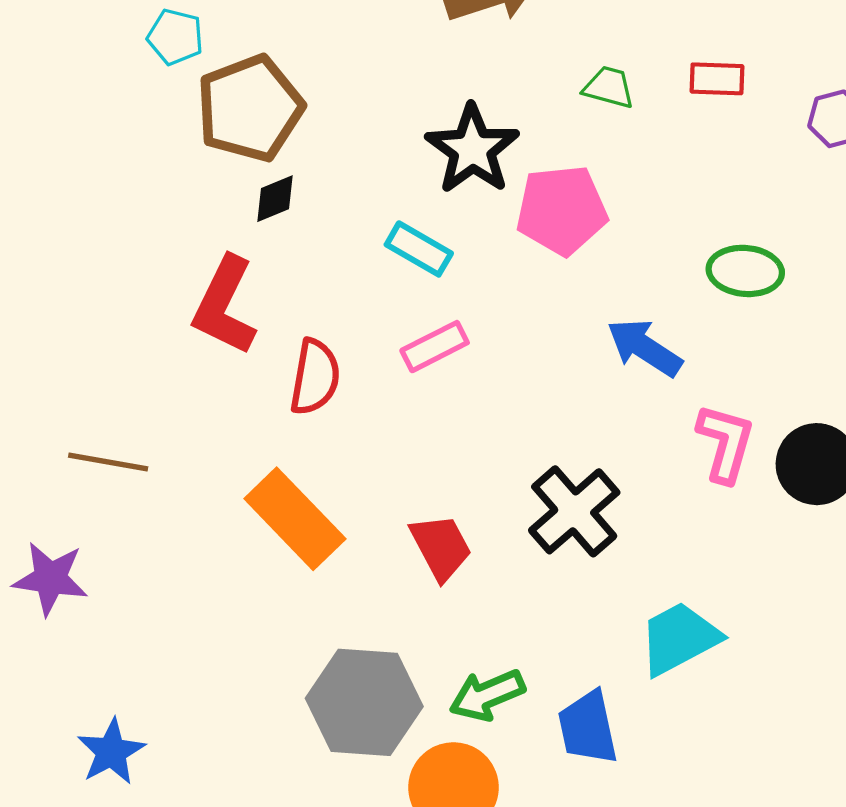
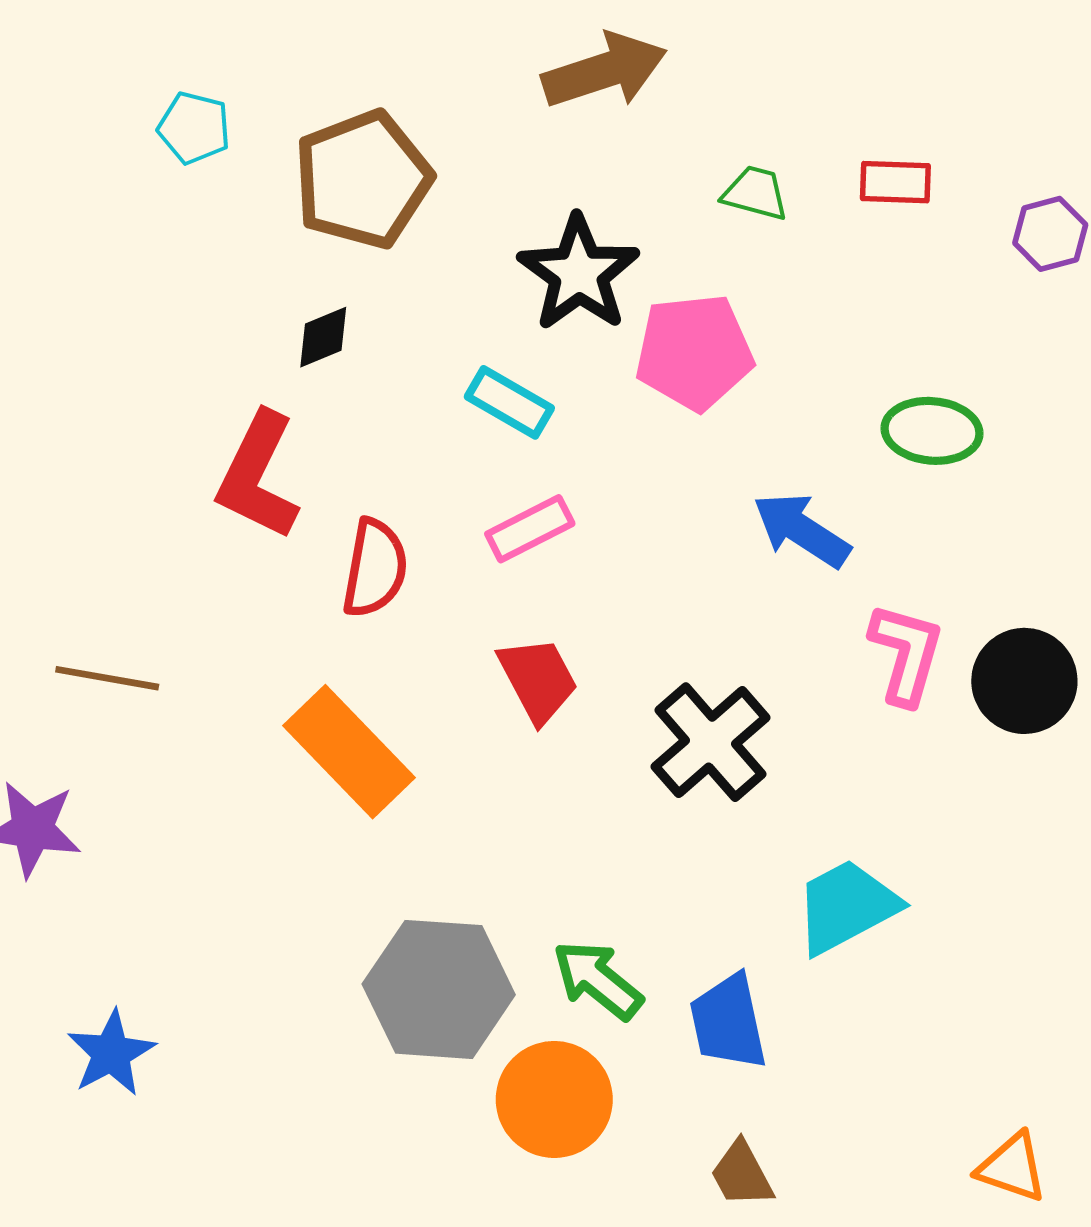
brown pentagon: (250, 108) -> (363, 179), moved
red trapezoid: (441, 547) -> (538, 680), moved
green arrow: (487, 695) -> (598, 980), turned 62

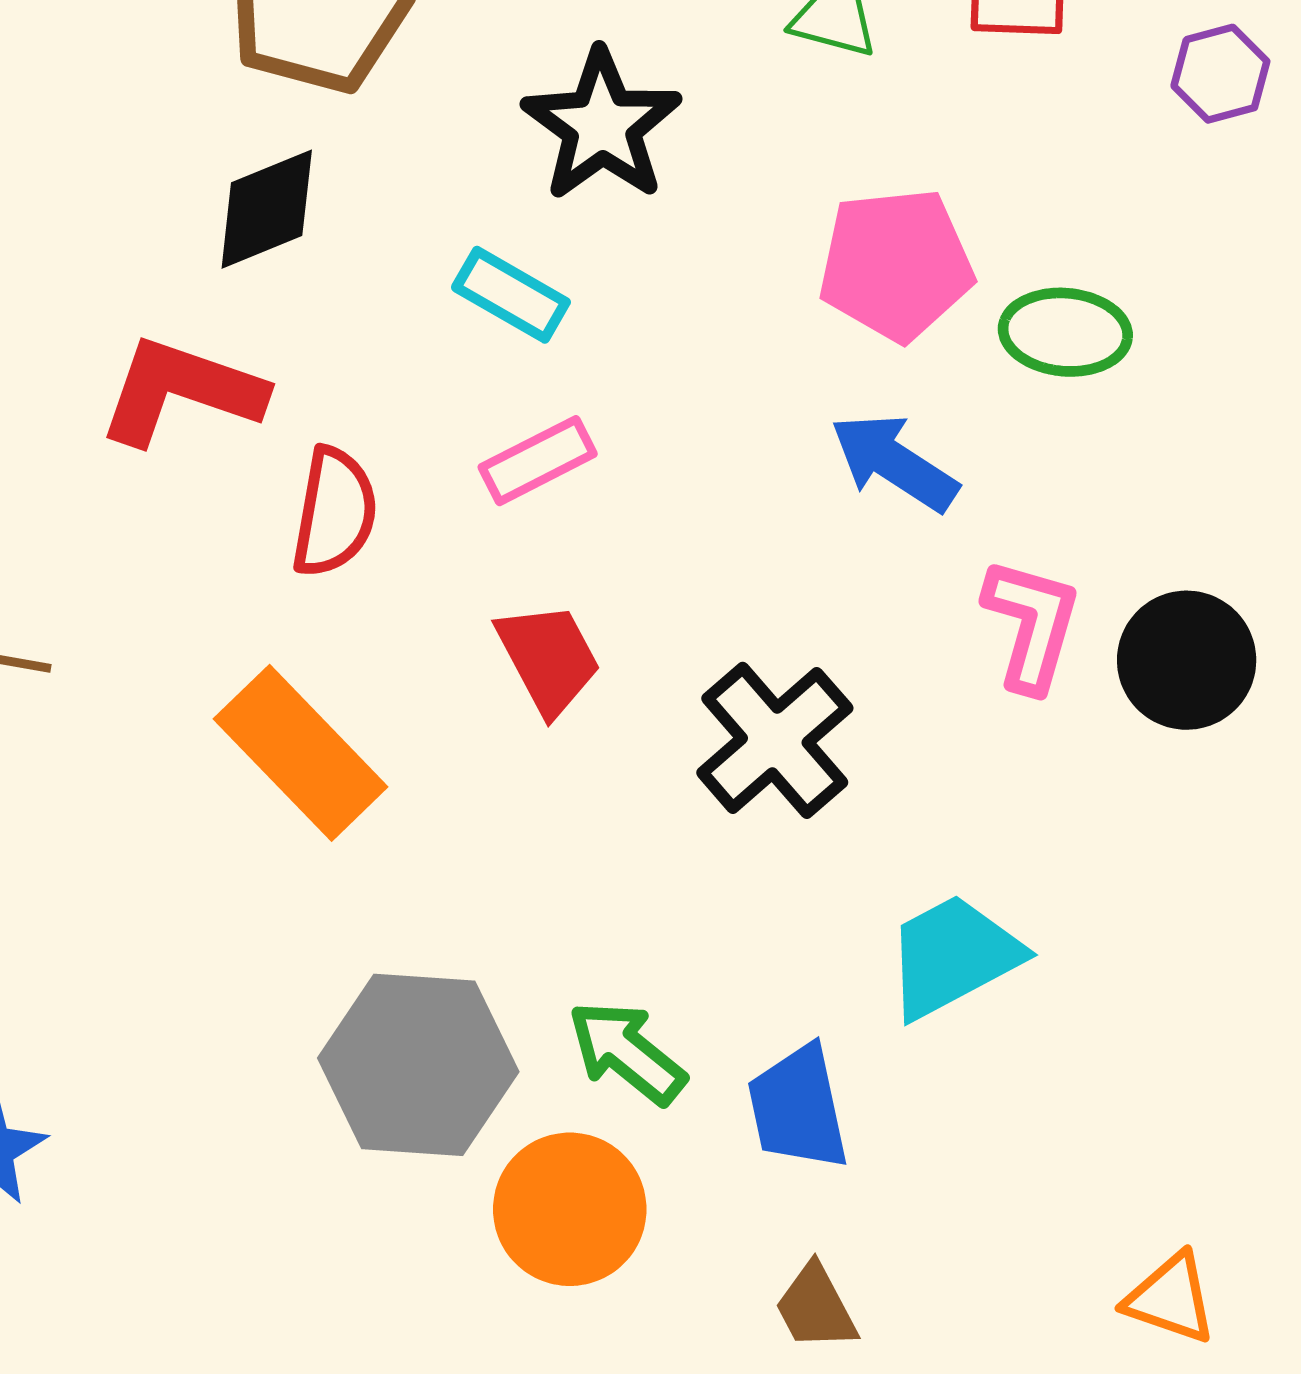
black diamond: (323, 337) -> (267, 209), size x1.5
pink pentagon: (694, 352) -> (896, 264), moved
red L-shape: (258, 476) -> (181, 391), turned 83

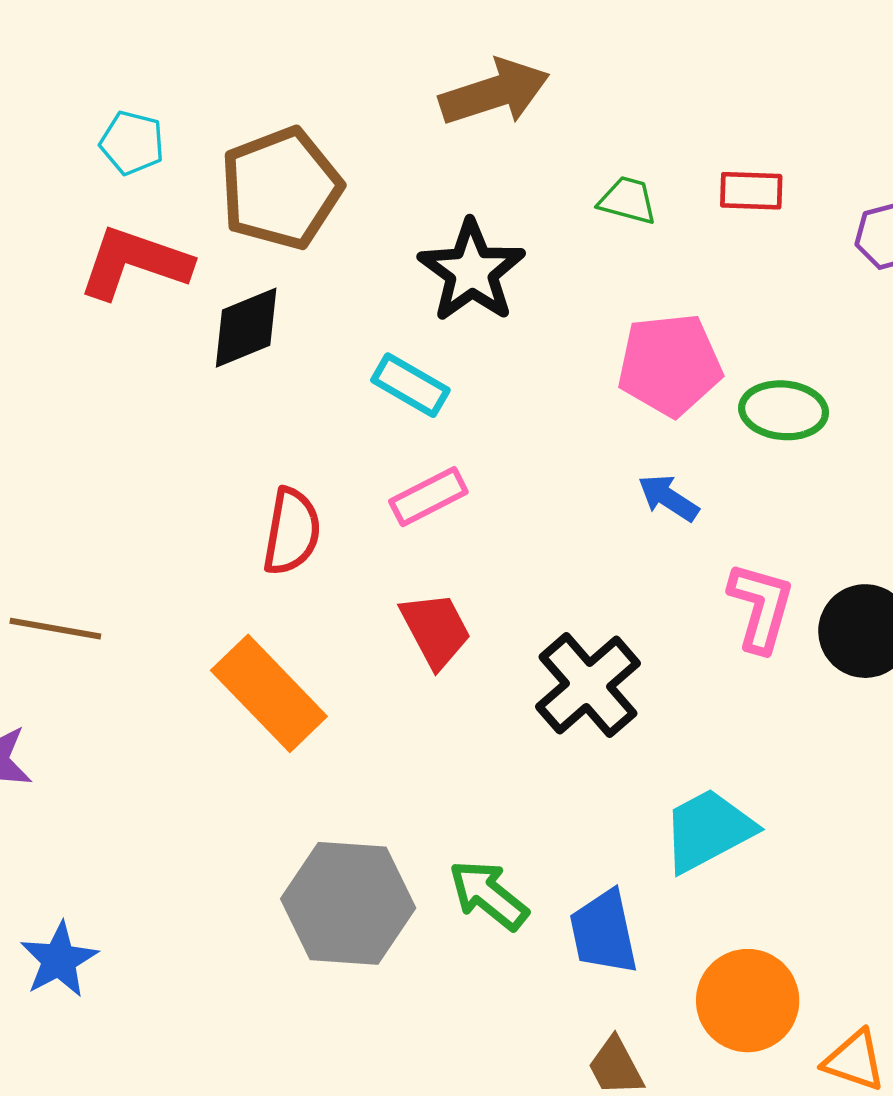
red L-shape: (181, 391) -> (135, 263), moved
blue arrow: (894, 462) -> (668, 498), size x0.7
orange circle: (570, 1209) -> (748, 1001), moved

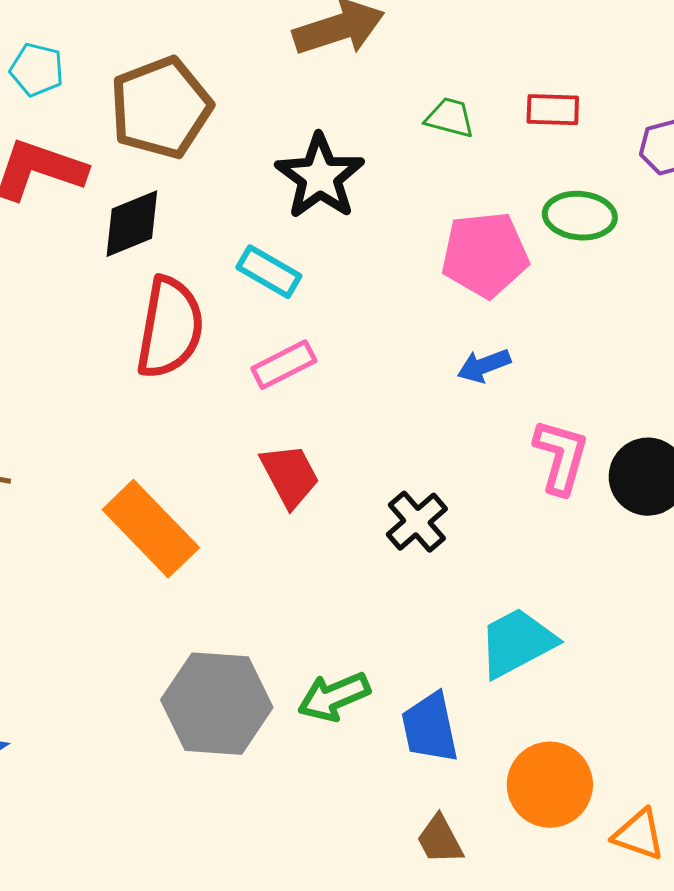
green ellipse: (784, 410) -> (580, 216), moved
blue arrow: (668, 498) -> (484, 366), turned -54
red semicircle: (292, 531) -> (170, 328), moved, size x1.4
black cross: (588, 685) -> (417, 522), size x0.7
green arrow: (488, 895) -> (334, 697), turned -62

